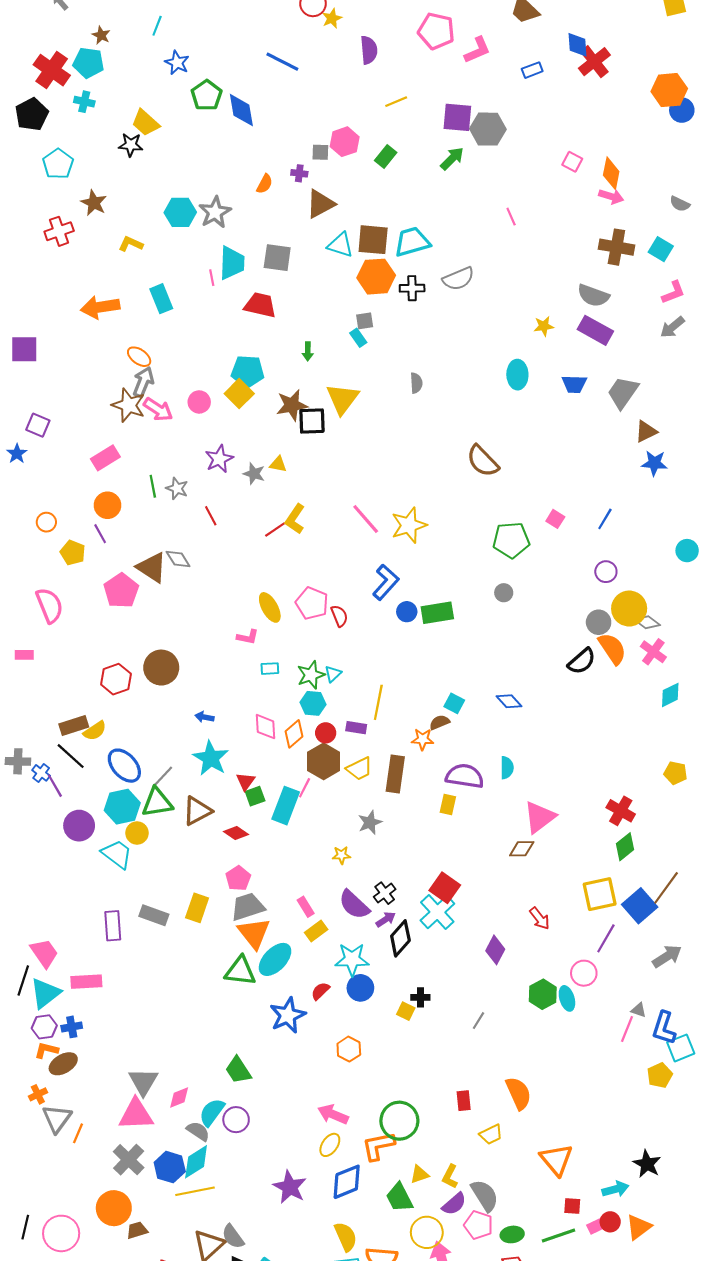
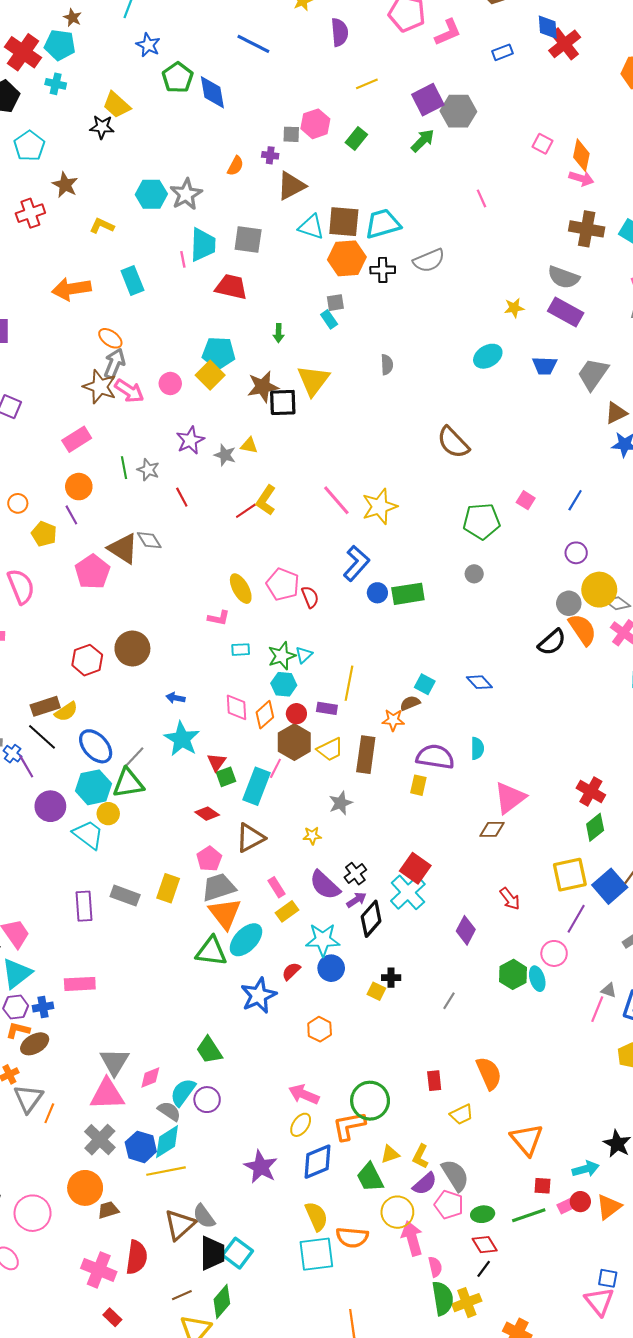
purple square: (457, 117) -> (428, 100), turned -32
cyan ellipse: (517, 375) -> (488, 356), turned 60
brown triangle: (197, 811) -> (250, 838), moved
pink rectangle: (86, 982) -> (80, 984), moved

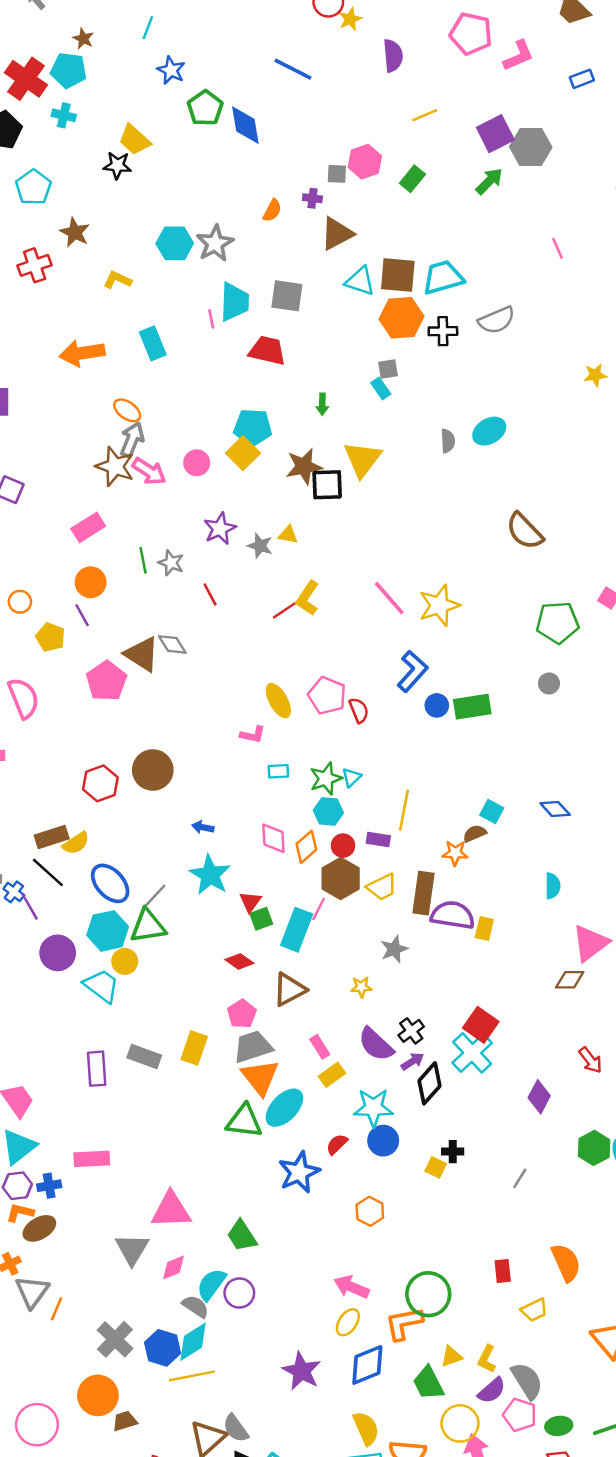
cyan ellipse: (488, 356) -> (489, 431), moved
purple semicircle: (435, 757) -> (453, 915), moved
pink triangle: (107, 1094) -> (171, 1210), moved

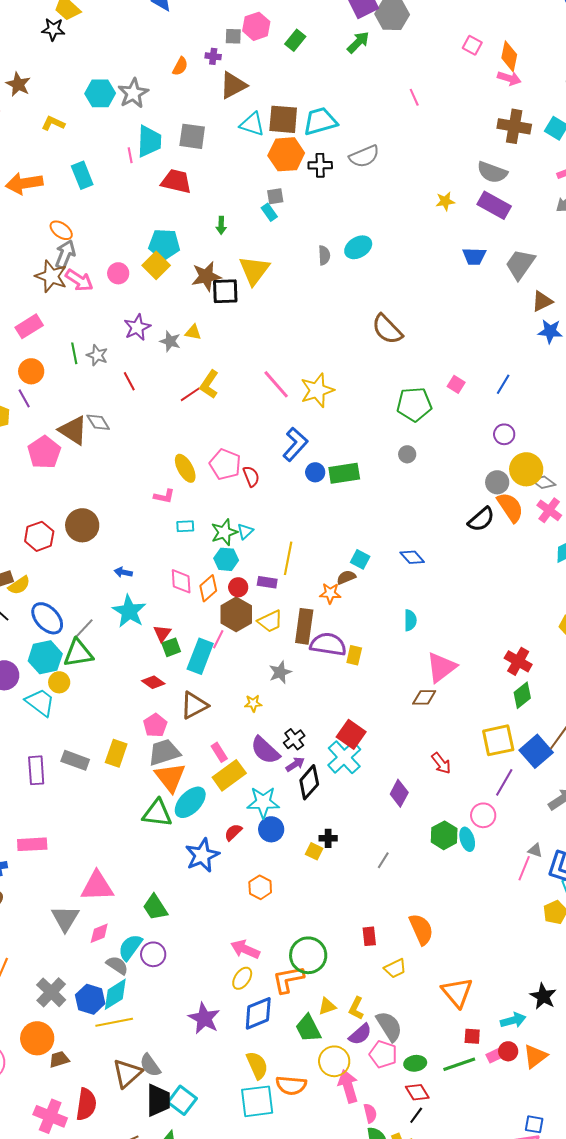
yellow rectangle: (332, 1075) -> (229, 775), size x1.5

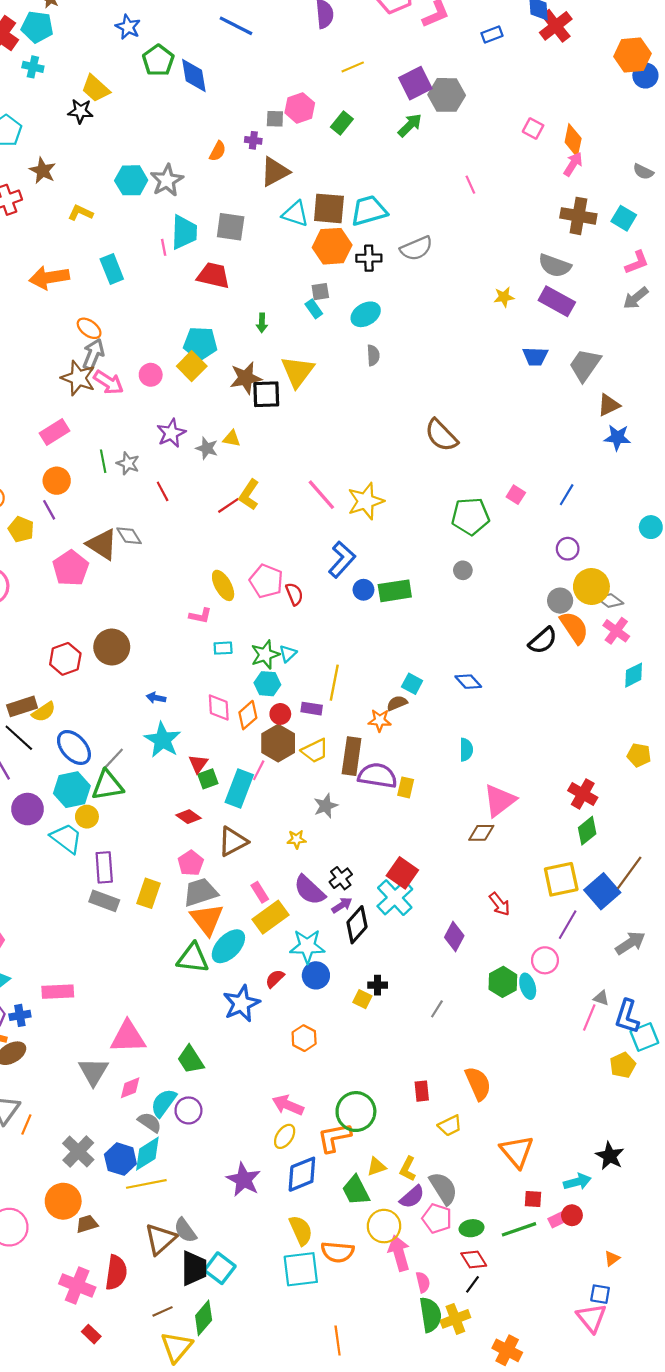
pink arrow: (509, 78) -> (573, 164), turned -75
cyan ellipse: (358, 247) -> (366, 314), moved
purple rectangle: (36, 770) -> (104, 867), moved
orange triangle: (535, 1056) -> (612, 1258), moved, size x0.6

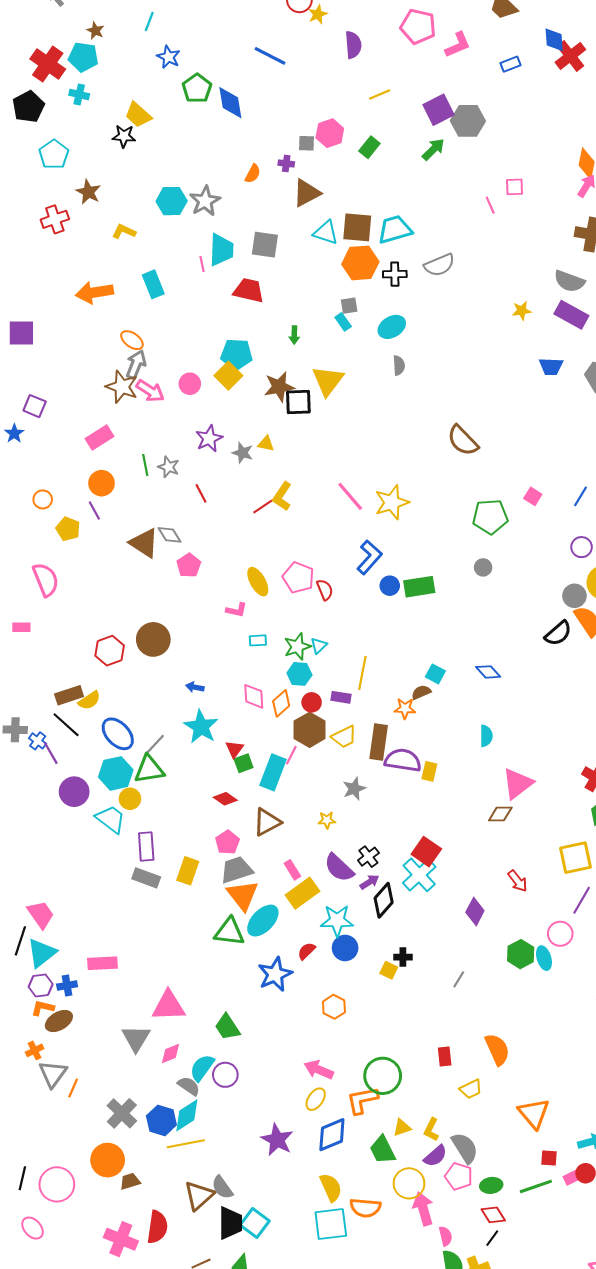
pink square: (533, 128) -> (515, 187), moved, turned -30
pink pentagon: (71, 568) -> (189, 565), moved, size x0.7

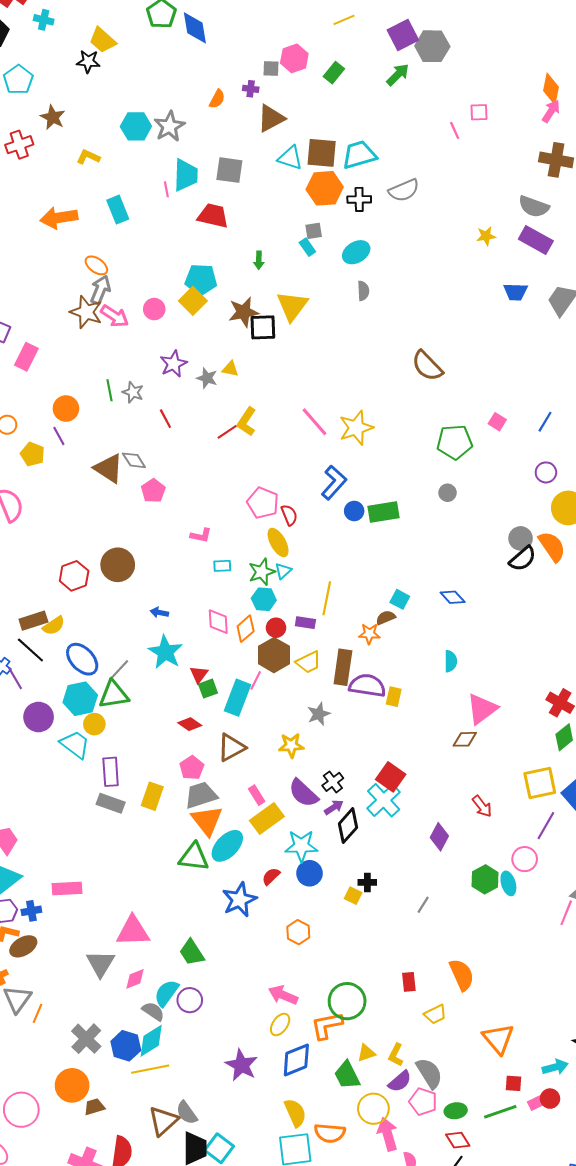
pink rectangle: (99, 438) -> (26, 357), moved, turned -32
yellow ellipse: (258, 582) -> (278, 542), moved
gray circle: (574, 596) -> (521, 538), moved
yellow star: (327, 820) -> (291, 745), size x1.4

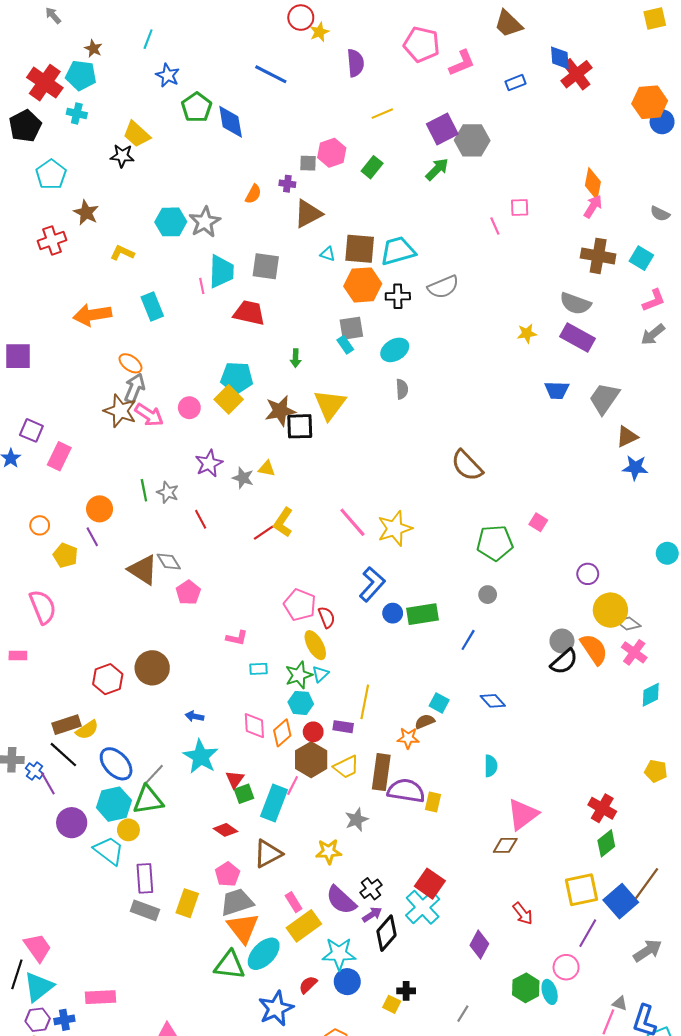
cyan triangle: (290, 158) -> (328, 254), size x0.6
gray square: (314, 231) -> (351, 328), size x1.4
blue line: (545, 422) -> (468, 640), moved

